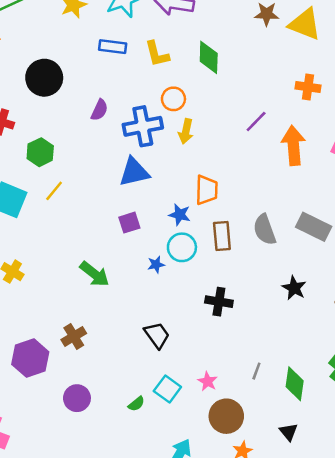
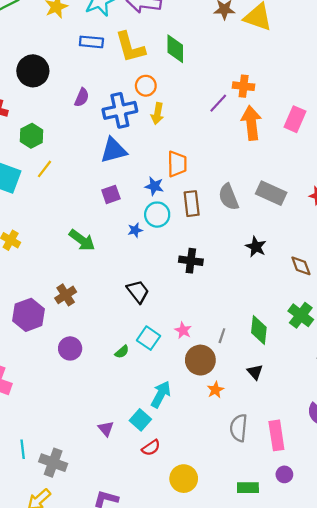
yellow L-shape: (157, 54) -> (130, 47), size x1.4
orange cross: (308, 87) -> (244, 86), moved
gray line: (256, 371) -> (222, 336), moved

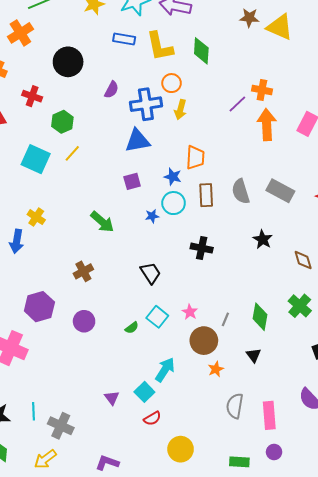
purple hexagon: (28, 315) -> (39, 307), moved

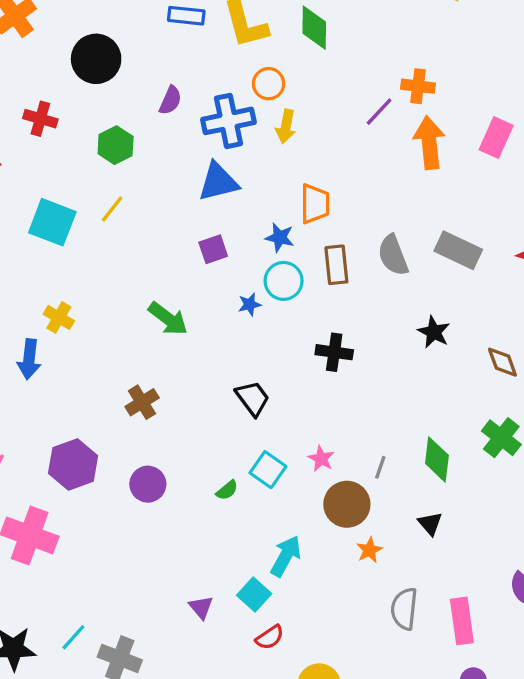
green hexagon: (62, 122) -> (116, 145), moved
cyan line: (33, 411) -> (73, 637), turned 48

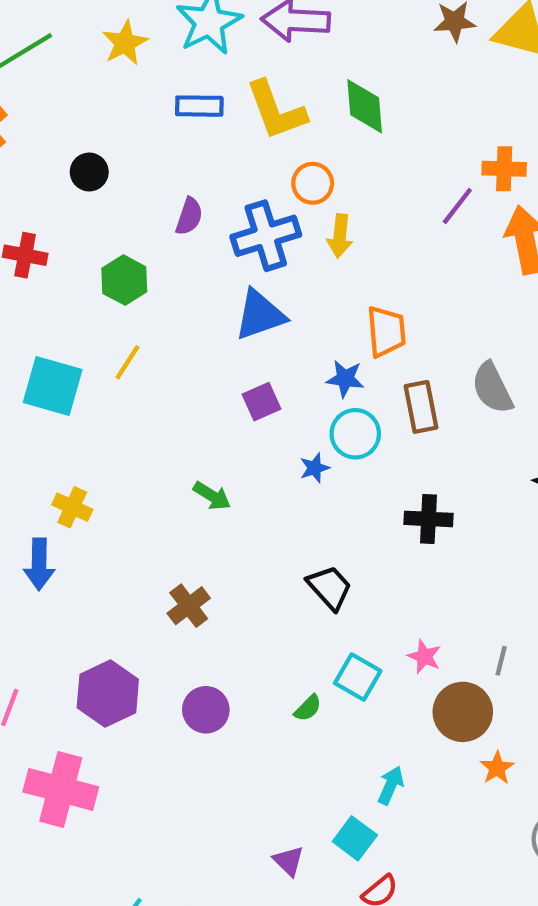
black circle: (96, 59) -> (89, 172), size x0.6
green arrow: (168, 319) -> (212, 496), size x0.7
cyan arrow: (286, 556) -> (391, 785), size x0.7

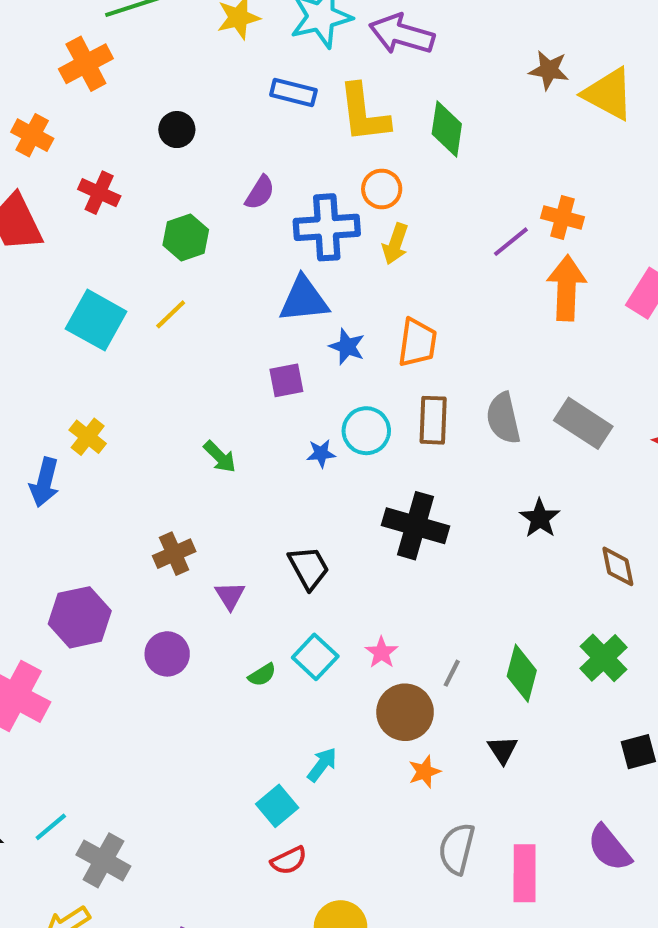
blue star: (345, 379) -> (347, 347), moved
black cross: (428, 519) -> (415, 526), size x1.4
purple triangle: (289, 861) -> (230, 596), moved

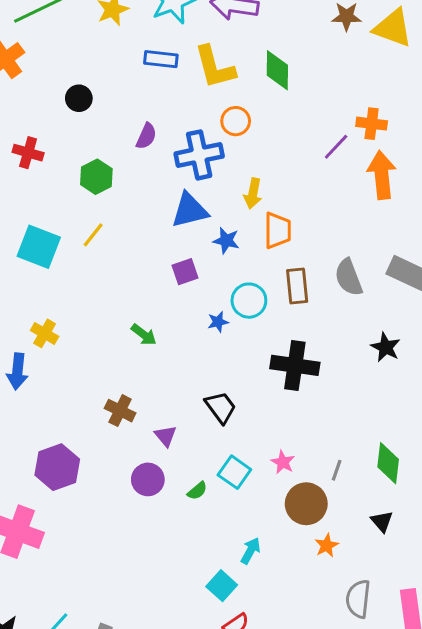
yellow arrow: (395, 244) -> (253, 194), moved
brown cross: (174, 554) -> (120, 411), turned -32
purple circle: (167, 654) -> (148, 479), moved

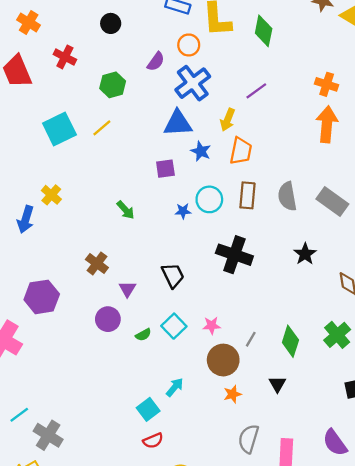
orange circle: (236, 121) -> (189, 45), moved
purple line: (336, 147) -> (256, 91), moved
blue cross: (199, 155) -> (193, 83), turned -36
cyan square: (39, 247) -> (59, 129), turned 32
pink star: (283, 462) -> (212, 325), turned 30

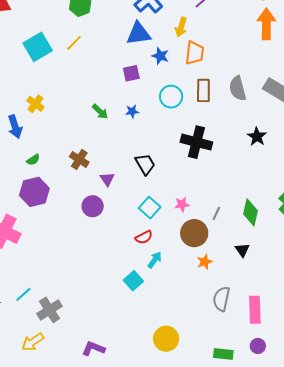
blue star: (183, 211) -> (132, 111), moved
blue arrow: (26, 219) -> (15, 127), turned -30
green semicircle: (143, 335) -> (33, 160), moved
gray cross: (48, 435) -> (50, 310), turned 30
red semicircle: (153, 441) -> (144, 237), moved

